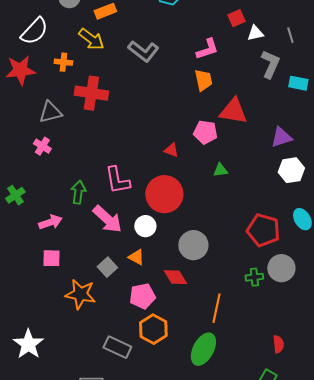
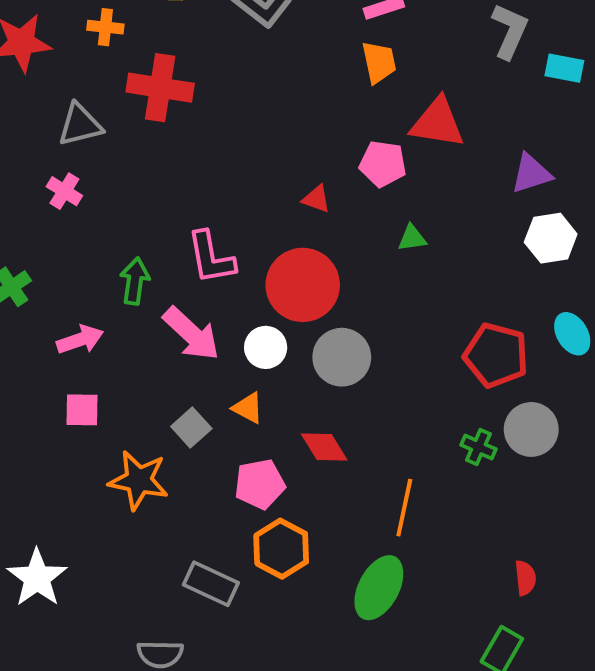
gray circle: (193, 245) -> (342, 357), moved
green cross: (254, 277) -> (478, 447), turned 30

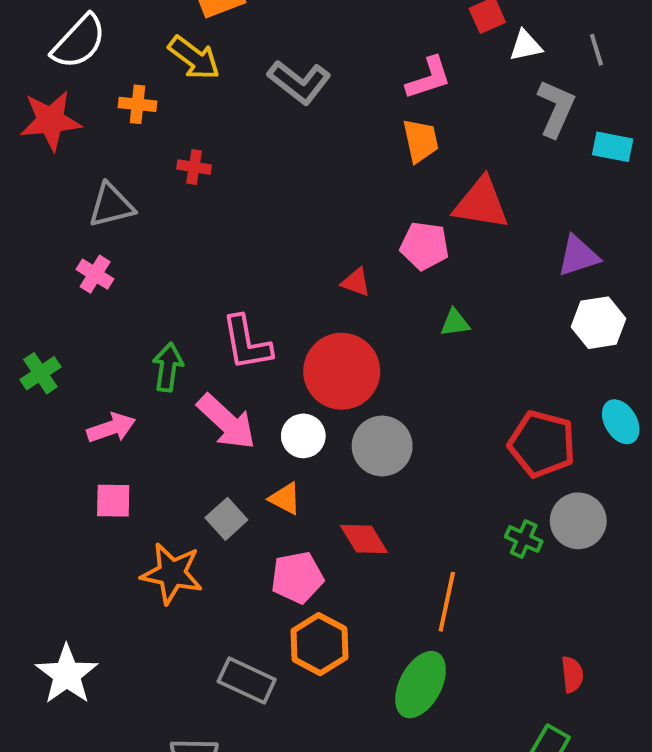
red cross: (160, 88) -> (194, 167), size x0.5

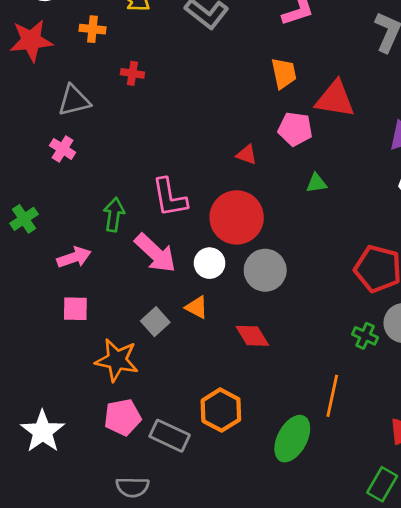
orange trapezoid: (421, 141) -> (284, 73), moved
pink pentagon: (297, 577) -> (122, 417), moved
orange line: (447, 602) -> (332, 396), moved

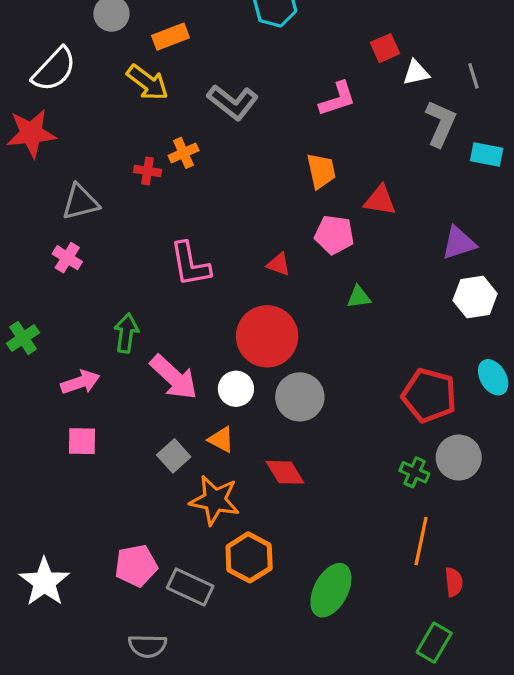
orange cross: (93, 29) -> (184, 153), moved, turned -30
red triangle: (335, 99) -> (380, 200), size x0.7
pink L-shape: (170, 197) -> (190, 264), moved
orange star: (117, 360) -> (215, 500), moved
orange line: (332, 396) -> (421, 541), moved

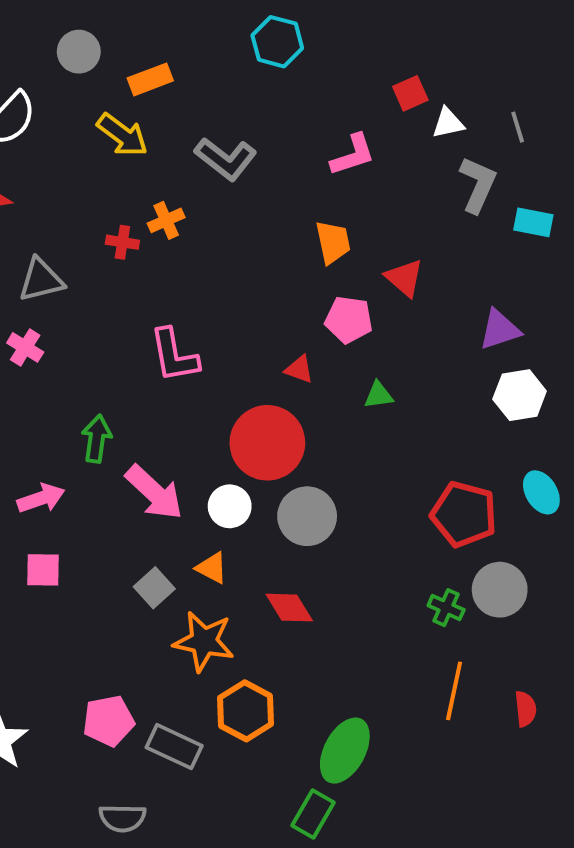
red triangle: (380, 200) -> (404, 278), turned 32
red triangle: (279, 264) -> (299, 369), moved
red semicircle: (454, 582) -> (525, 709), moved
green rectangle: (434, 643) -> (313, 814), moved

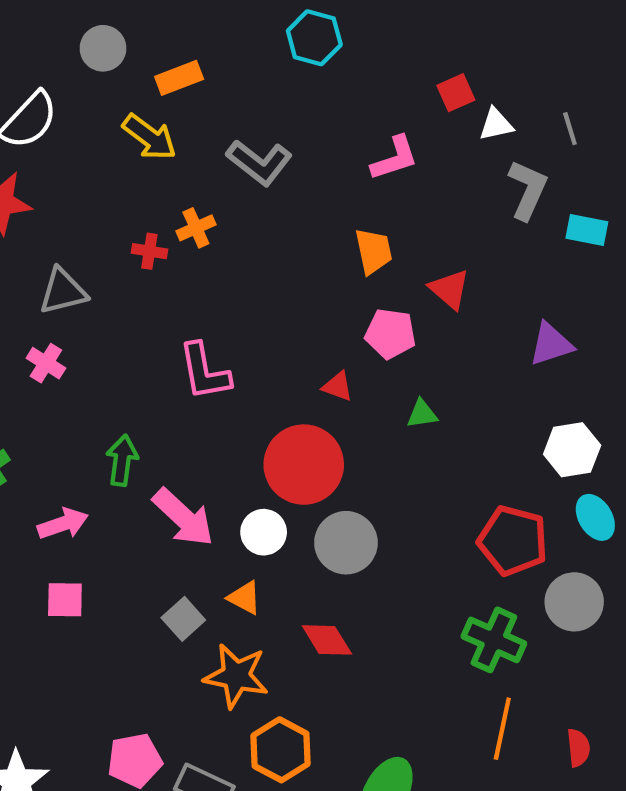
white hexagon: (520, 395) -> (572, 450), moved
gray circle: (500, 590) -> (574, 602), moved
green cross: (446, 608) -> (494, 640), size x1.6

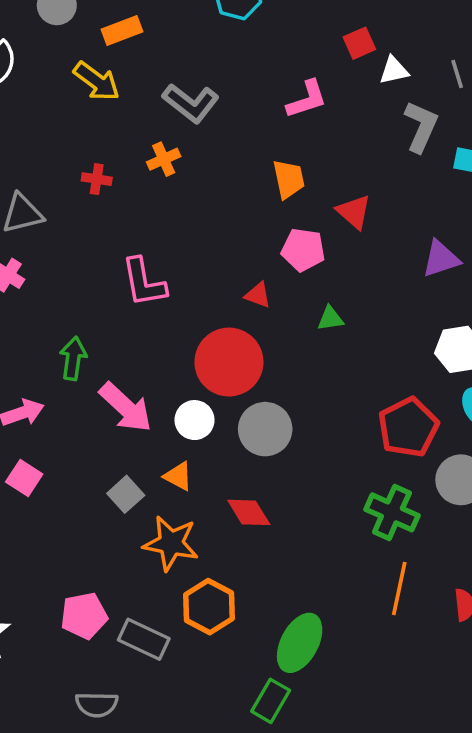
orange cross: (196, 228) -> (164, 159), moved
red pentagon: (513, 541) -> (408, 427), turned 30
pink square: (65, 600) -> (24, 478), turned 32

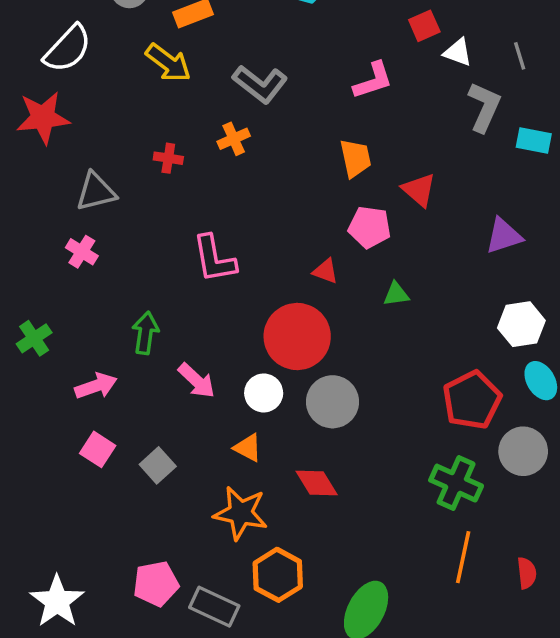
white triangle: (394, 70) -> (458, 52), turned 32
pink arrow: (126, 407) -> (197, 381), size x0.7
gray square: (126, 494) -> (158, 465), moved

